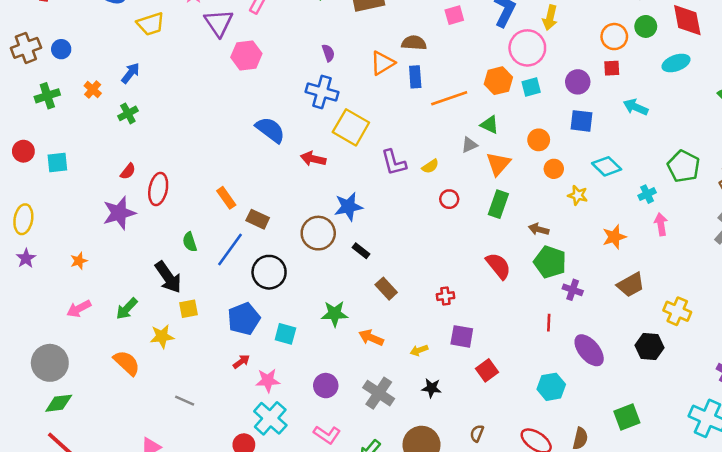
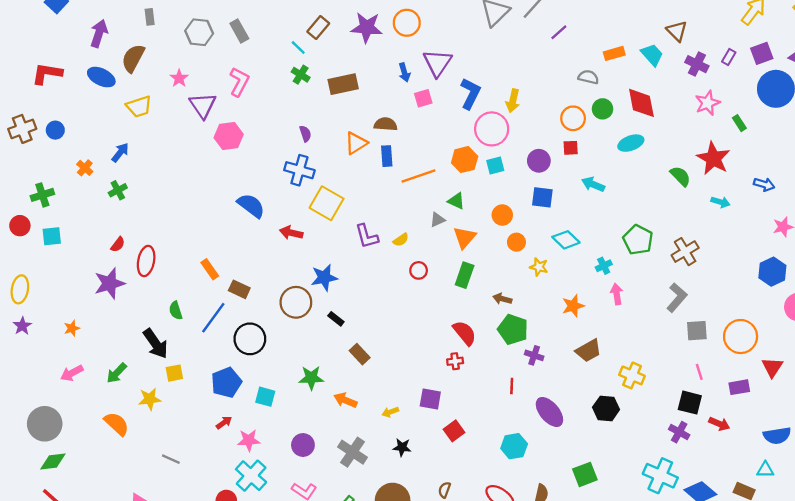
green cross: (47, 96) -> (42, 195), moved
red cross: (445, 296) -> (455, 361), moved

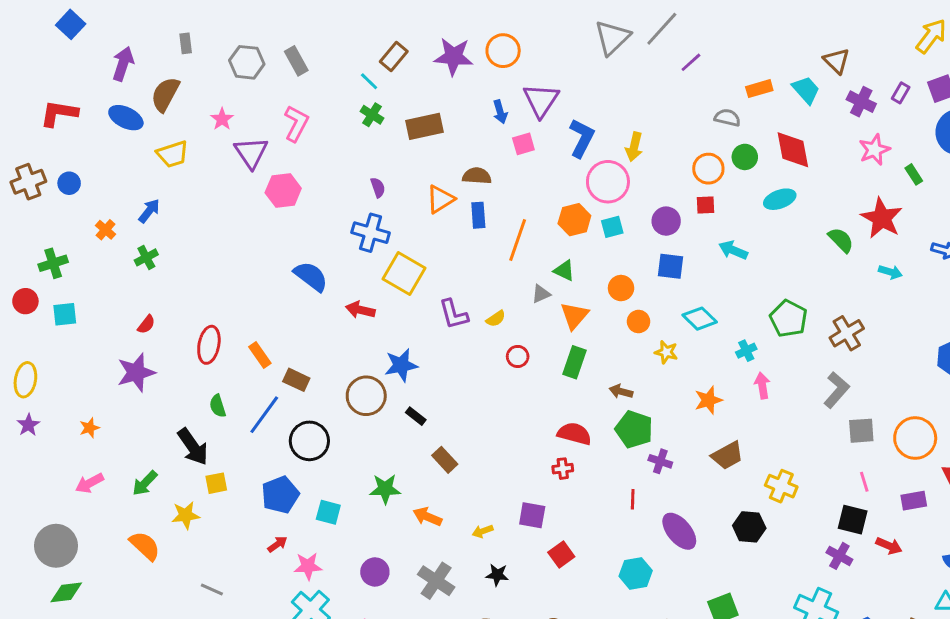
orange line: (419, 176) -> (518, 240), turned -52
red ellipse: (146, 261) -> (209, 345), moved
red semicircle: (465, 333) -> (574, 434), turned -36

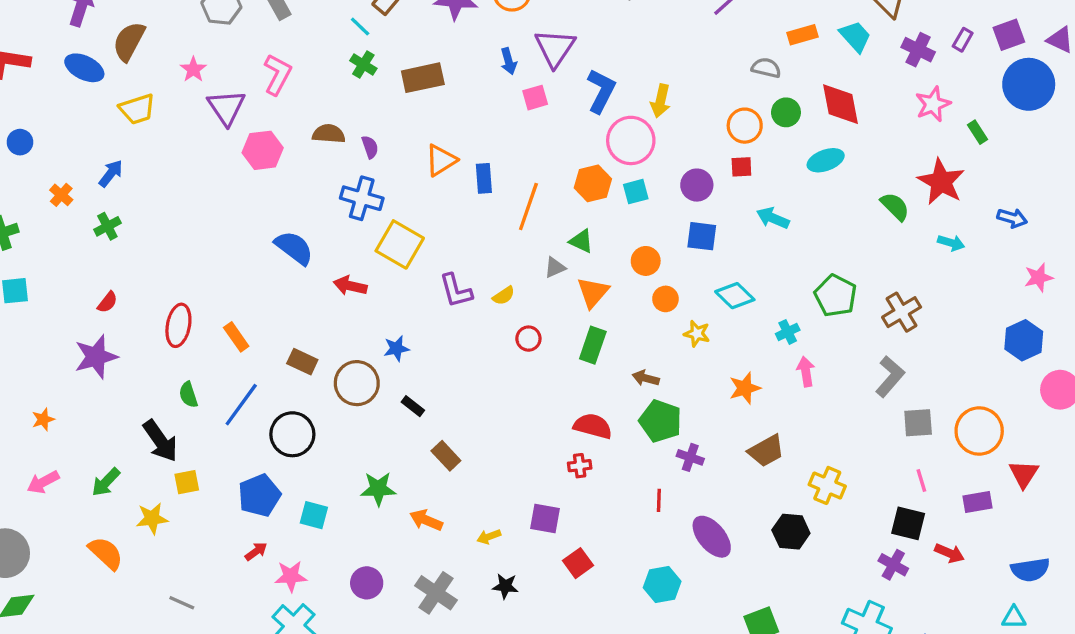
brown semicircle: (477, 176) -> (329, 134), moved
blue star: (401, 365) -> (396, 348), size x0.7
brown rectangle: (296, 380) -> (302, 362), moved

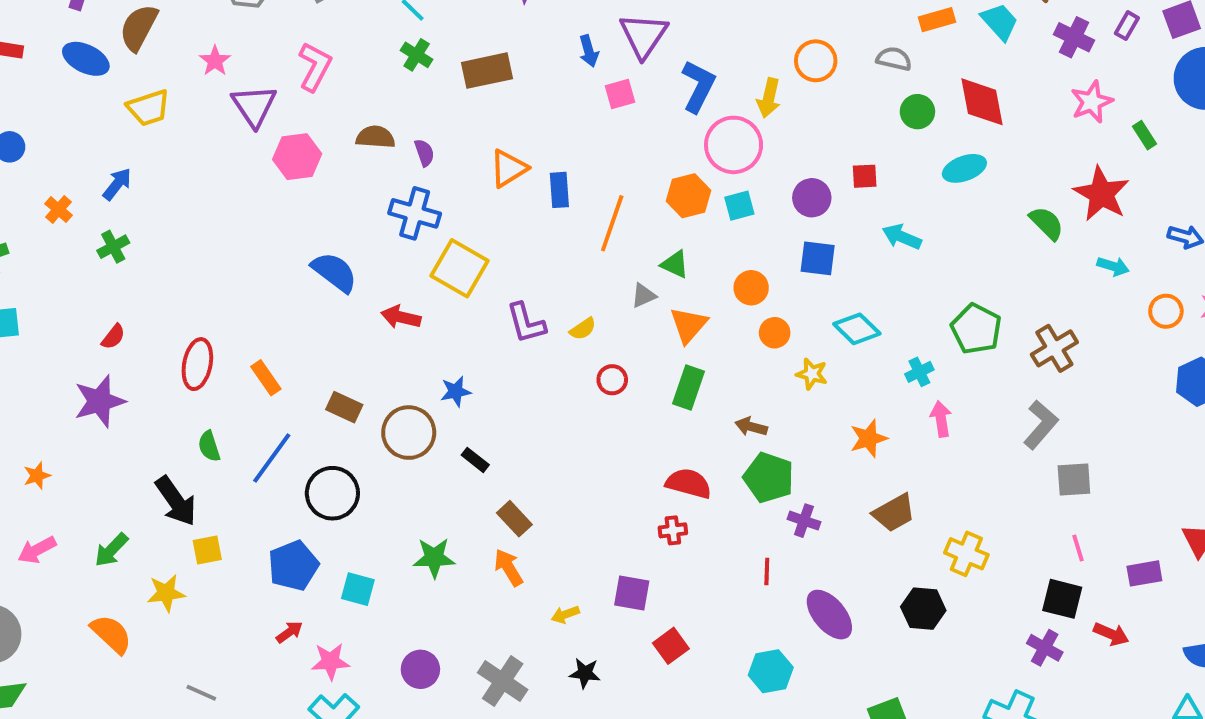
orange circle: (745, 126) -> (816, 61), moved
orange circle: (979, 431) -> (1166, 311), moved, size x0.6
orange arrow: (426, 520) -> (509, 568), moved, turned 36

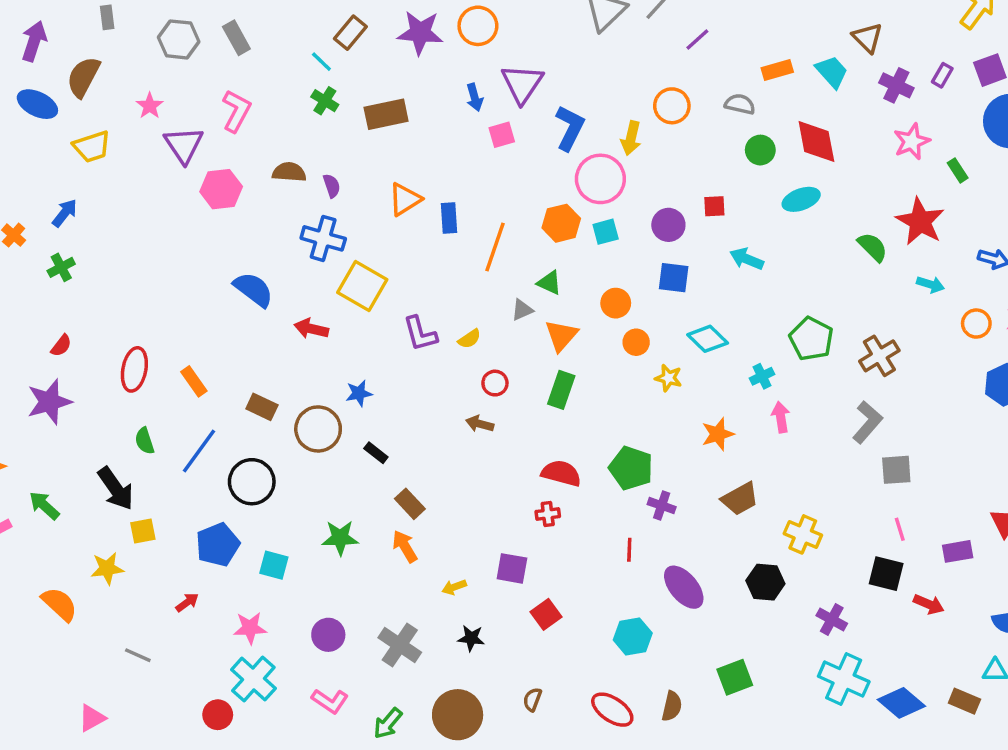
brown arrow: (751, 427) -> (480, 424), moved
green arrow: (111, 550) -> (44, 506), moved, turned 88
red arrow: (289, 632) -> (187, 602), moved
purple cross: (1045, 648) -> (832, 619), moved

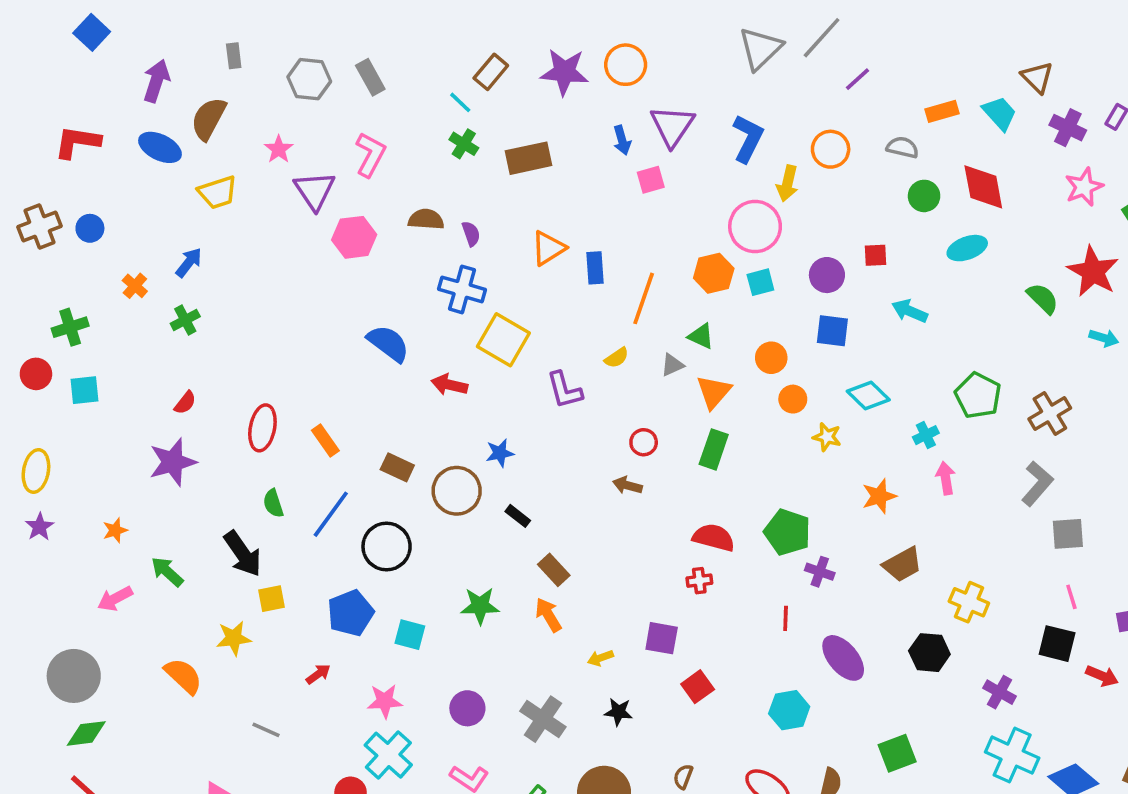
blue L-shape: (570, 128) -> (748, 138), moved
yellow semicircle: (469, 339) -> (617, 358), moved

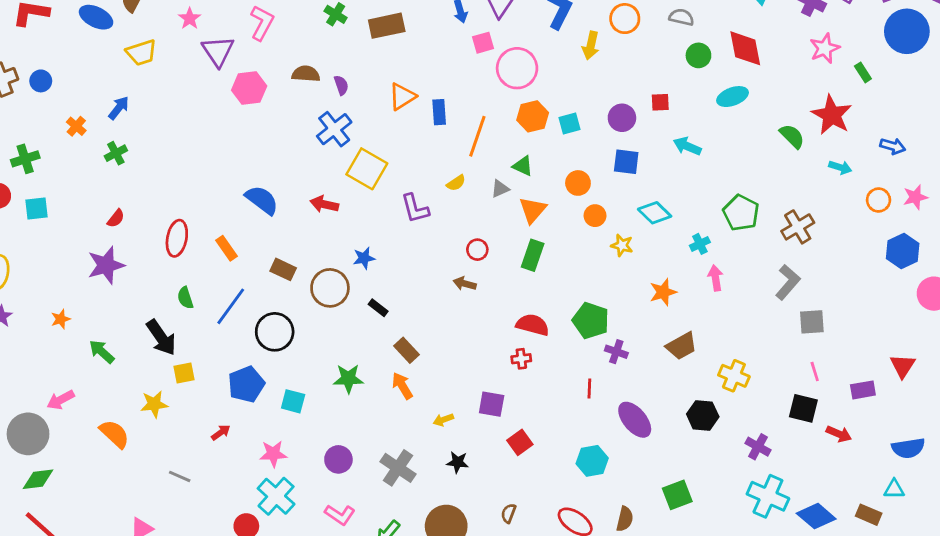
pink circle: (755, 227) -> (517, 68), moved
blue cross: (462, 289) -> (334, 129), turned 36
blue semicircle: (388, 343) -> (262, 200), moved
pink arrow: (115, 599) -> (61, 400), moved

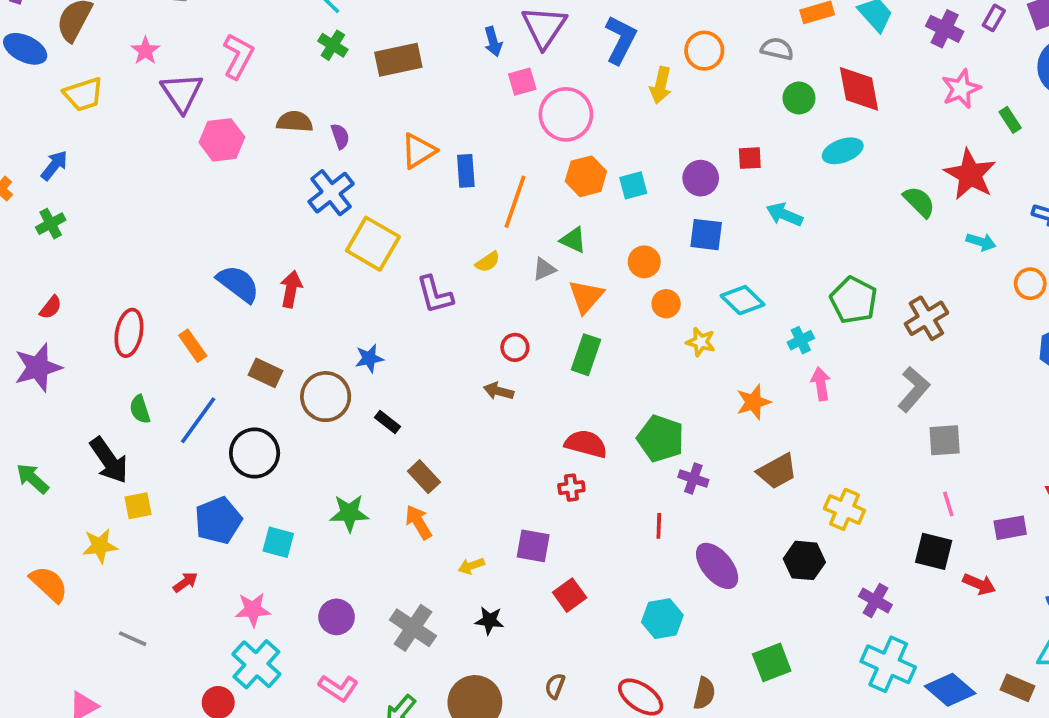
red arrow: (324, 204) -> (291, 289), moved, turned 88

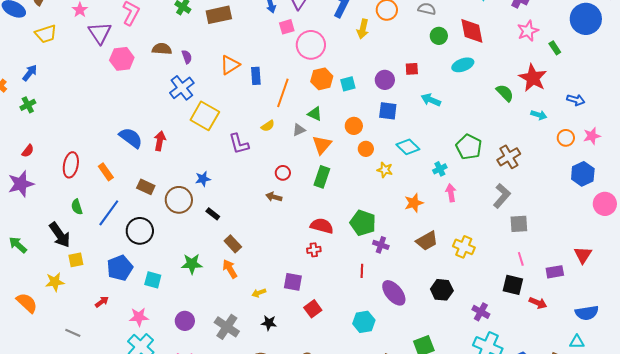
yellow cross: (844, 509) -> (464, 247), moved

